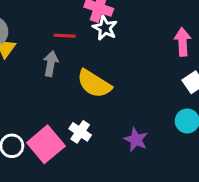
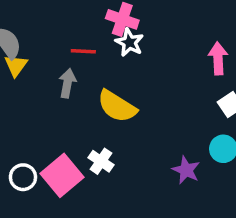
purple star: (136, 140) -> (186, 170), moved

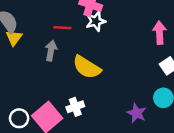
white star: (129, 42) -> (96, 21), turned 30
white cross: (101, 161) -> (75, 107), turned 36

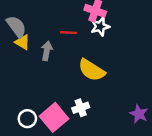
yellow triangle: (14, 38) -> (22, 42), turned -35
gray arrow: (51, 51) -> (47, 51), moved

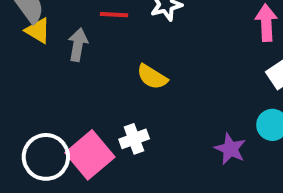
yellow semicircle: (92, 70) -> (152, 77), size x0.7
white circle: (27, 119) -> (46, 157), size x1.5

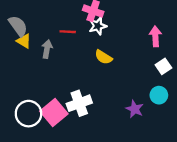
yellow semicircle: (152, 77) -> (103, 57), moved
white cross: (134, 139) -> (79, 103), size x1.5

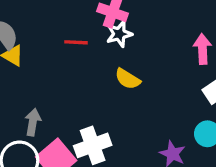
gray arrow: (47, 49) -> (33, 122), moved

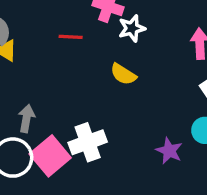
white star: (119, 34) -> (132, 28), moved

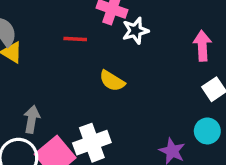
yellow semicircle: (123, 74) -> (112, 81), moved

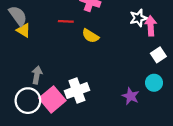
white star: (135, 31) -> (138, 18), moved
yellow semicircle: (112, 81) -> (90, 36), moved

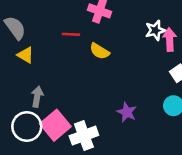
yellow triangle: (23, 30) -> (25, 55), moved
white cross: (77, 91) -> (84, 136), moved
purple star: (131, 96) -> (127, 112), moved

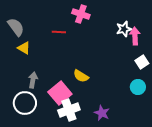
yellow semicircle: (99, 51) -> (81, 76), moved
purple star: (127, 112) -> (102, 113), moved
pink square: (55, 125) -> (60, 93), moved

